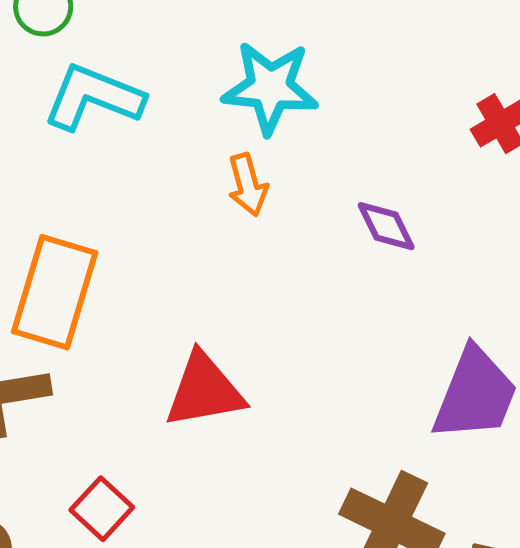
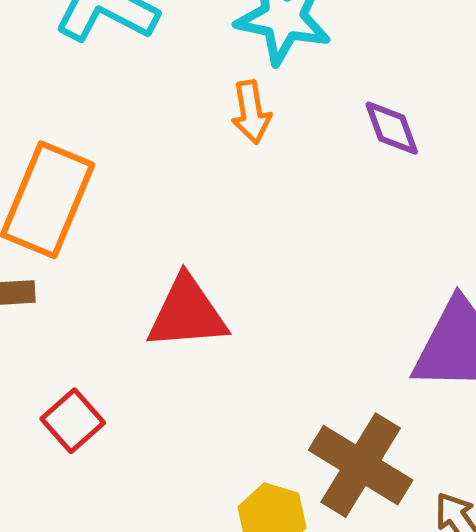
purple diamond: (386, 226) -> (392, 128), moved

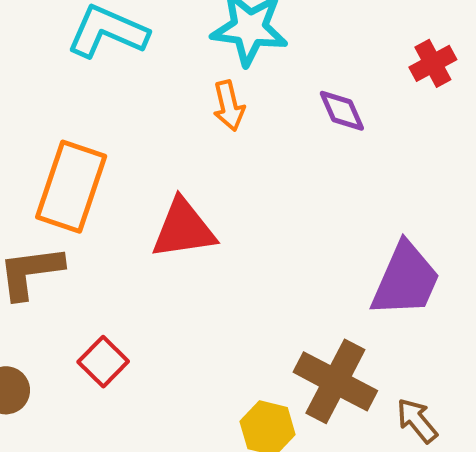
red triangle: (187, 313) -> (184, 229), moved

